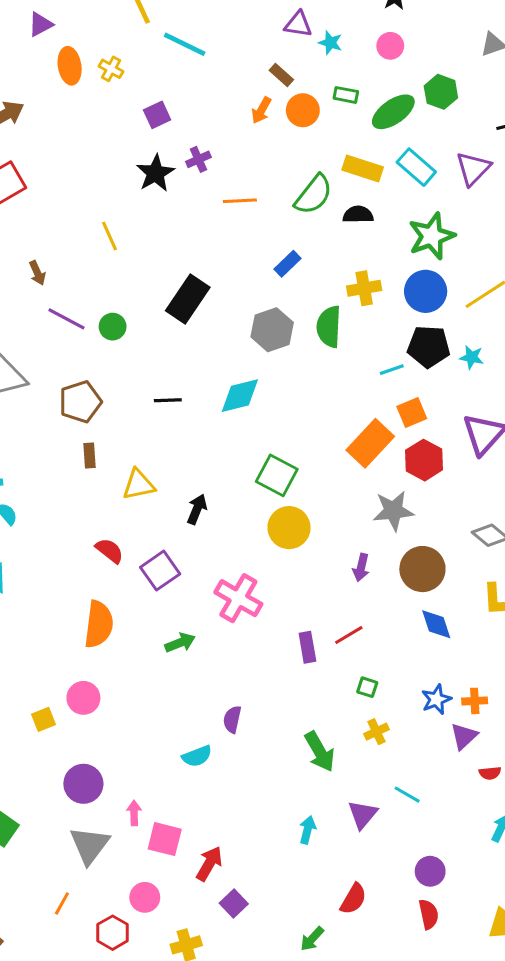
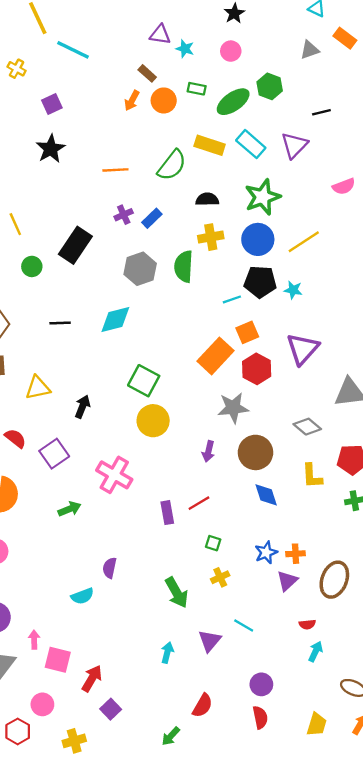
purple cross: (198, 159) -> (124, 215), moved
black semicircle: (358, 215) -> (207, 199), moved
yellow line: (109, 236) -> (15, 224), moved
green circle: (113, 327) -> (32, 266), moved
red semicircle: (490, 773) -> (307, 624), moved

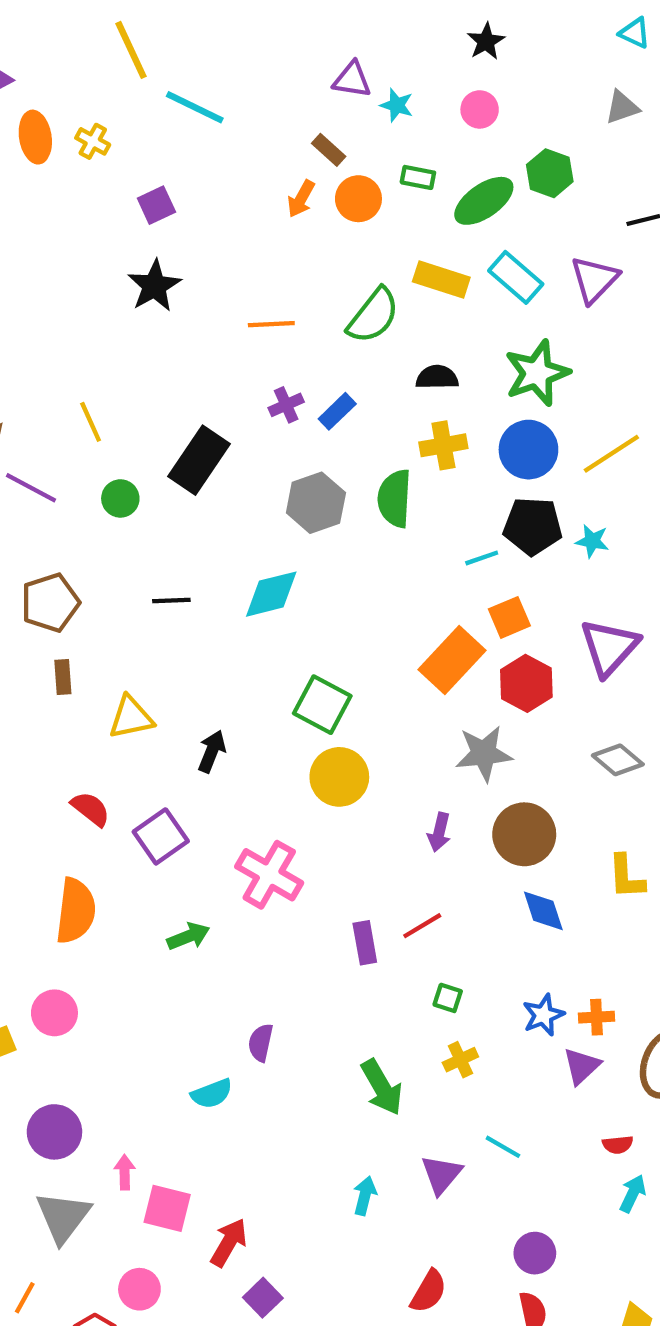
gray diamond: (307, 427) -> (618, 760), moved

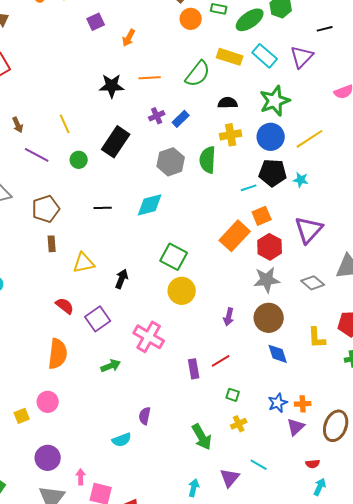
orange arrow: (301, 199) -> (129, 38), moved
black star: (154, 286) -> (112, 86), moved, turned 30
gray star: (484, 754) -> (267, 280), moved

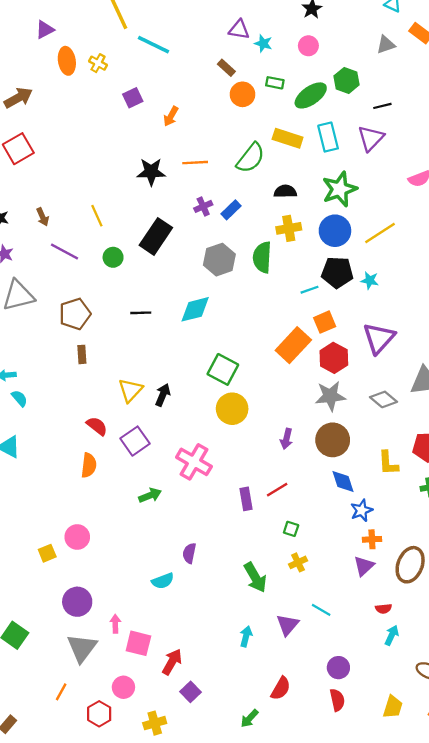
black line: (325, 29) -> (382, 106), moved
cyan rectangle: (265, 56) -> (328, 137), turned 35
yellow triangle: (84, 263) -> (130, 390), moved, turned -35
orange semicircle: (58, 354) -> (89, 465), moved, size x0.7
blue star: (278, 403) -> (362, 510), moved

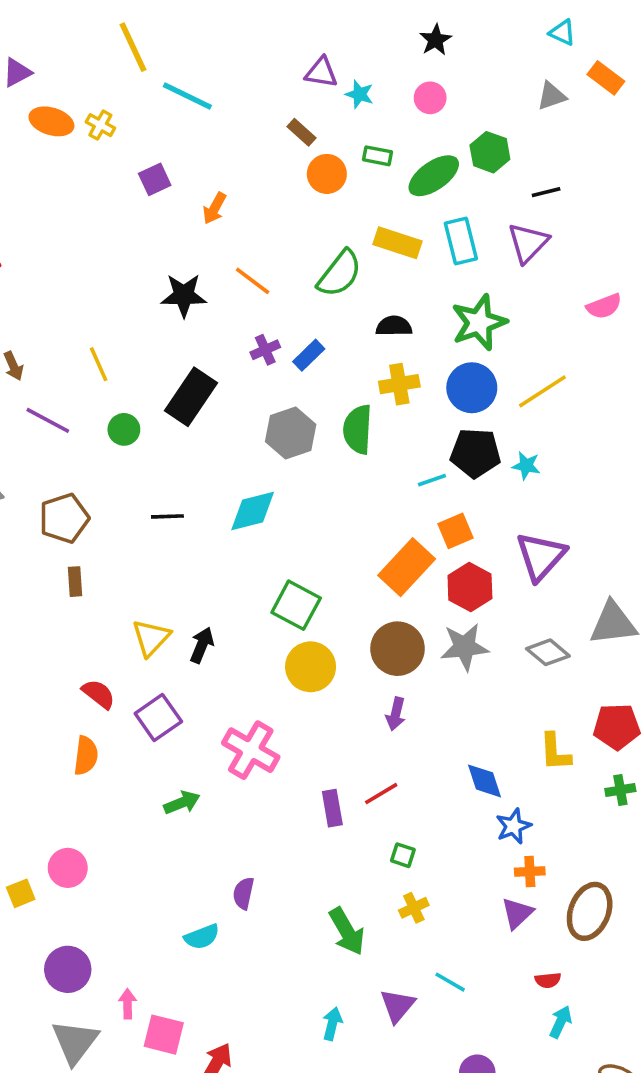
orange ellipse: (67, 61) -> (51, 121), turned -64
orange line: (195, 163) -> (253, 281), turned 40
brown circle: (333, 440) -> (398, 649), moved

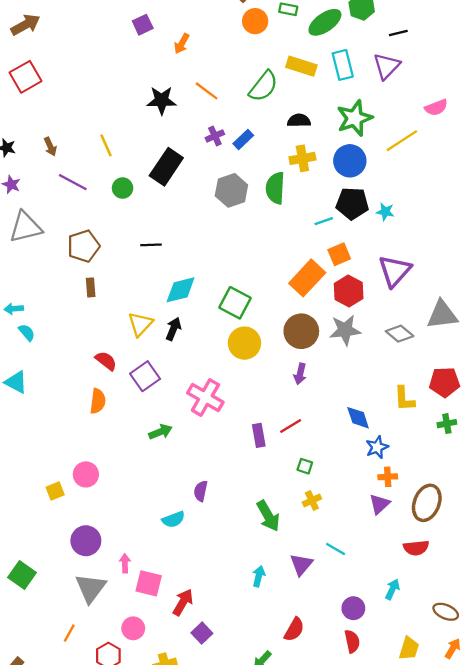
yellow line: (542, 391) -> (402, 141), moved
cyan diamond: (253, 511) -> (181, 290), moved
red semicircle: (548, 980) -> (416, 548), moved, size x1.5
cyan arrow: (561, 1022) -> (392, 589), moved

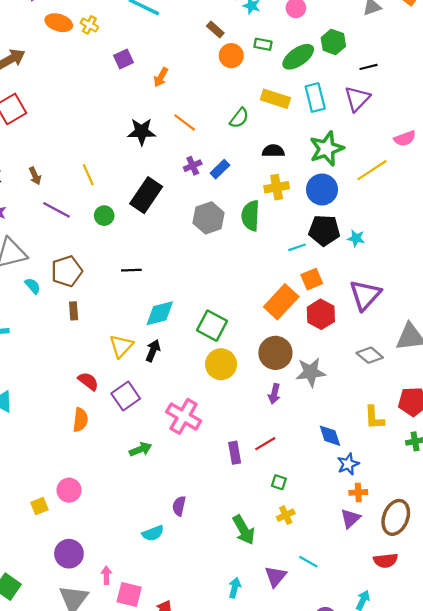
green semicircle: (263, 86) -> (239, 118), size x0.7
gray star: (345, 330) -> (311, 372), moved
cyan semicircle: (27, 332) -> (33, 286), moved

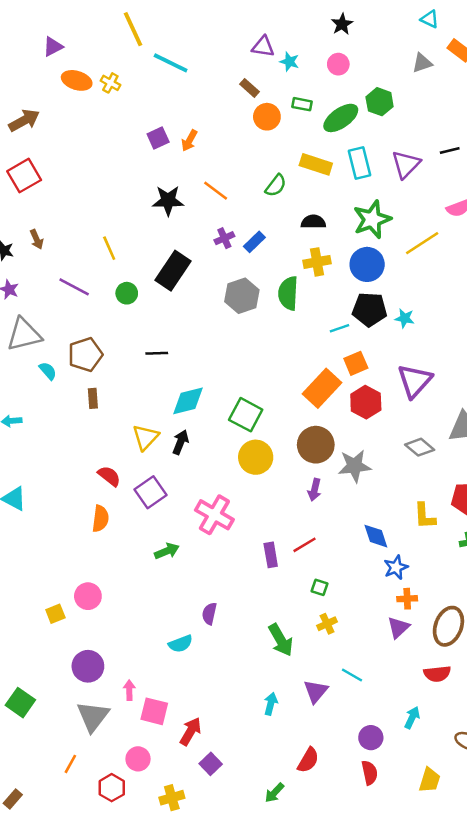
purple square: (123, 59) -> (158, 138), moved
black line: (369, 67) -> (450, 151), moved
brown arrow: (35, 176) -> (37, 239), moved

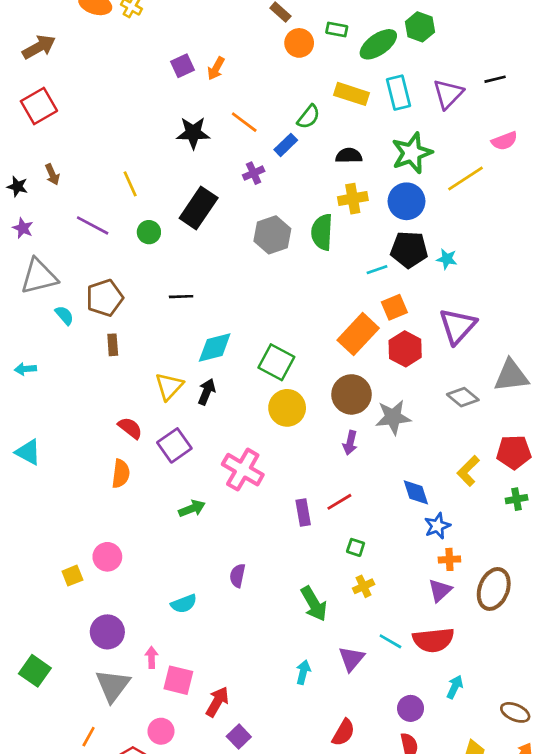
blue rectangle: (254, 242) -> (286, 145), moved
yellow L-shape: (425, 516) -> (468, 471), turned 48
cyan semicircle: (181, 644) -> (184, 604), moved
red semicircle: (437, 674) -> (433, 640), moved, size x1.4

